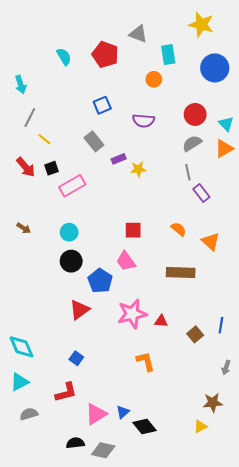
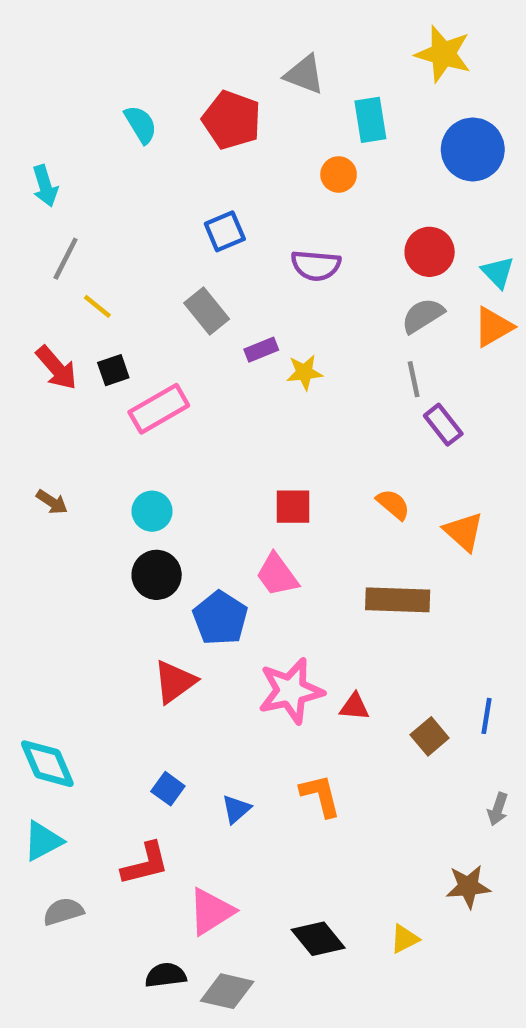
blue triangle: (123, 412) -> (236, 809), moved
yellow triangle: (200, 426) -> (405, 939), moved

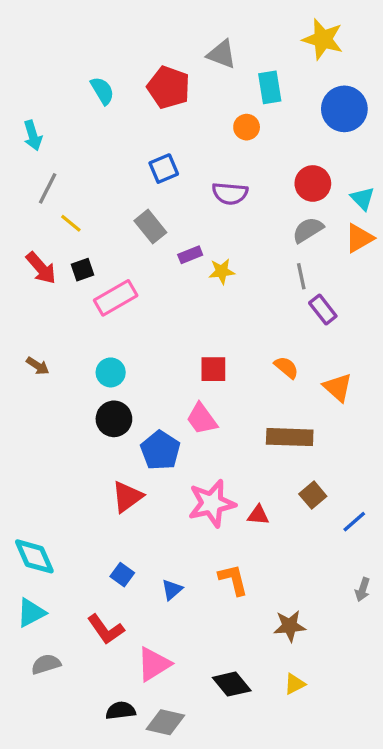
blue line: (486, 716) -> (354, 522), turned 40
brown square: (430, 736) -> (313, 495), moved
red L-shape: (145, 864) -> (106, 629), turned 69
brown star: (468, 886) -> (290, 626), moved

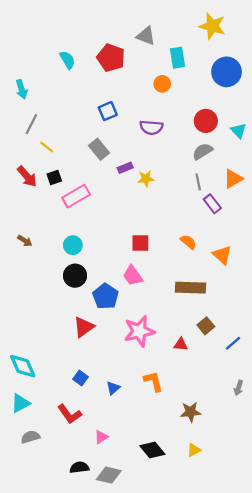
orange triangle: (359, 238) -> (233, 179), moved
red triangle: (258, 515) -> (181, 344), moved
pink triangle: (154, 664) -> (101, 437), size x0.6

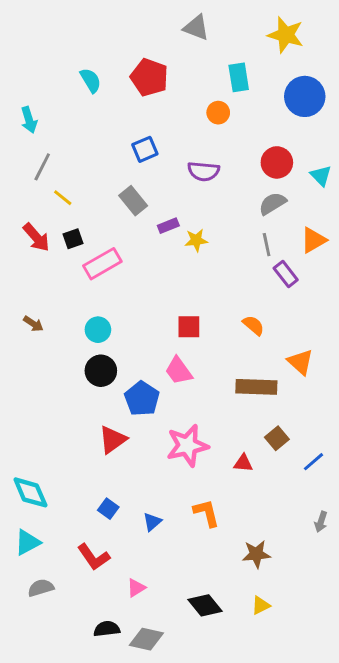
gray triangle: (146, 36) -> (196, 28), moved
orange triangle: (222, 255) -> (300, 362), moved

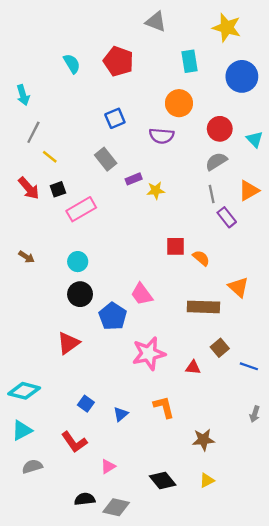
orange circle: (218, 113) -> (179, 103), moved, size x1.5
red square: (189, 327) -> (175, 246), moved
red triangle: (113, 440) -> (68, 343), moved
blue line: (314, 462) -> (249, 366), turned 60
cyan diamond: (30, 492) -> (24, 391), turned -52

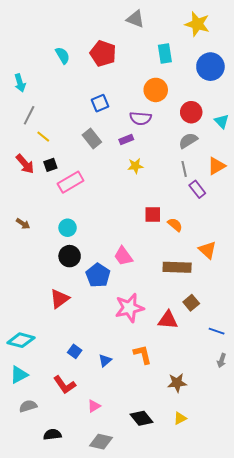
purple rectangle: (134, 179) -> (126, 140), moved
blue line: (249, 366) -> (217, 331), moved
red triangle: (193, 367) -> (168, 320), size x1.5
black semicircle: (85, 499) -> (52, 434), moved

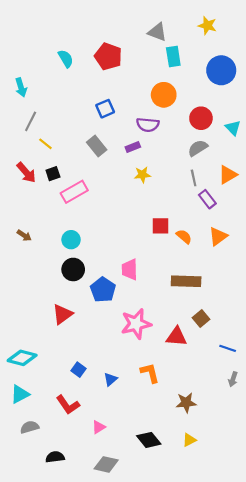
gray triangle: (135, 19) -> (157, 32), moved
yellow star: (197, 24) -> (207, 26), size x0.7
orange triangle: (207, 250) -> (218, 236), moved, turned 42
pink trapezoid: (123, 256) -> (130, 269), turned 35

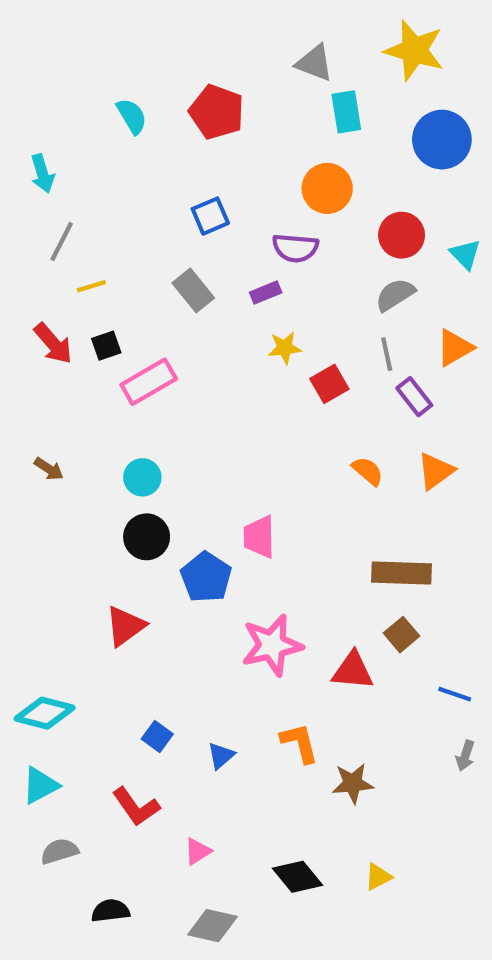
yellow star: (207, 26) -> (414, 50), size x1.6
yellow line: (45, 144) -> (91, 286), turned -56
red square: (161, 226) -> (329, 384), moved, turned -30
brown rectangle: (186, 281) -> (402, 573), moved
brown star: (186, 403) -> (353, 783), moved

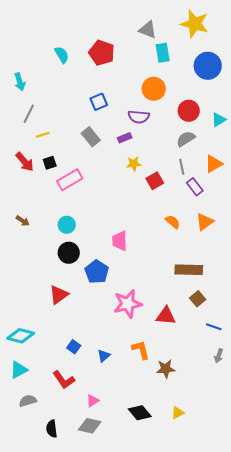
cyan triangle: (465, 254) -> (219, 120), turned 42
pink trapezoid: (259, 537) -> (120, 241), moved
brown square: (402, 635) -> (198, 299), moved
black semicircle: (110, 911) -> (52, 429), turned -90
gray diamond: (212, 926) -> (90, 426), moved

